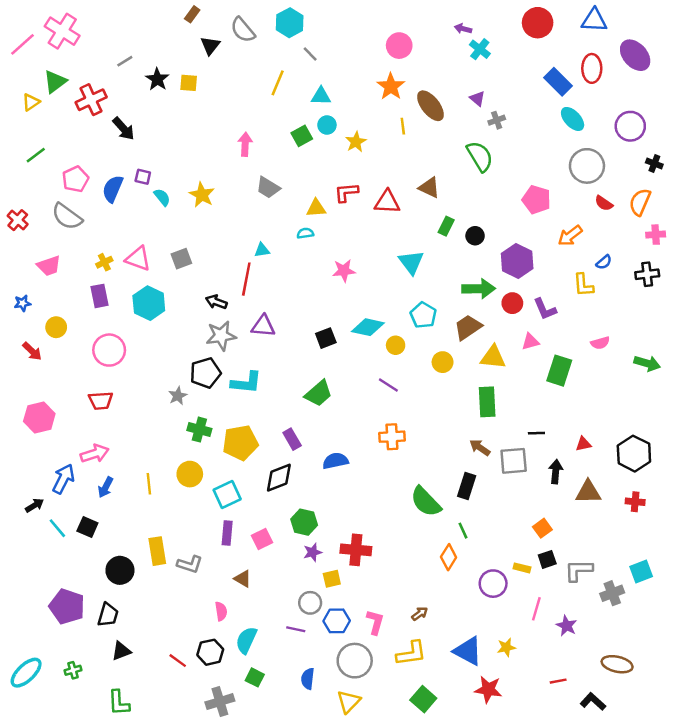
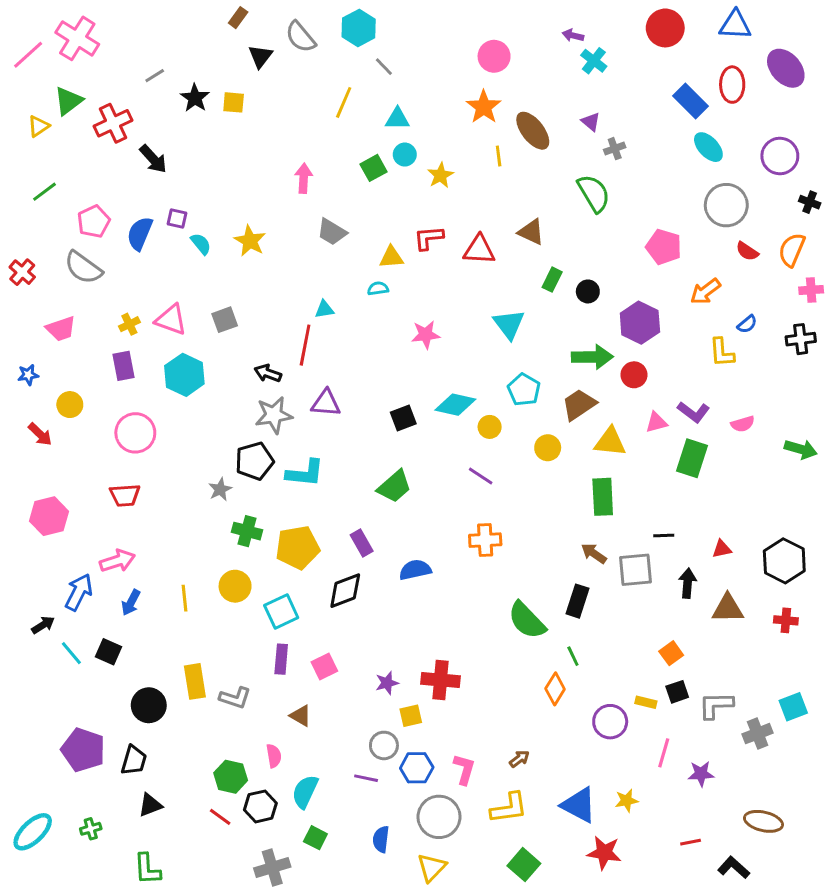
purple L-shape: (545, 309) -> (694, 412), moved, turned -30
green hexagon: (304, 522) -> (231, 777), moved
purple star: (566, 626) -> (701, 774), turned -30

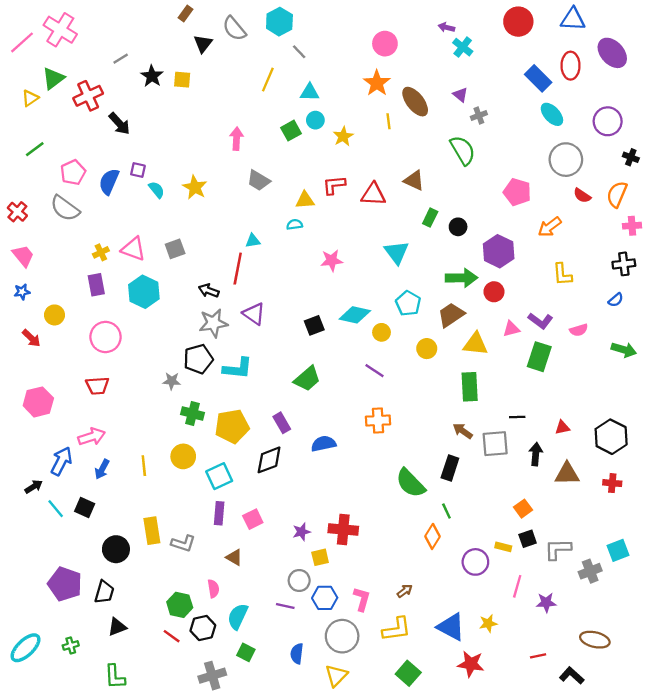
blue semicircle: (747, 324) -> (616, 300), moved
pink trapezoid: (61, 329) -> (23, 256), moved, turned -110
purple triangle: (326, 403) -> (254, 314), turned 30
gray star: (220, 489) -> (172, 381), turned 30

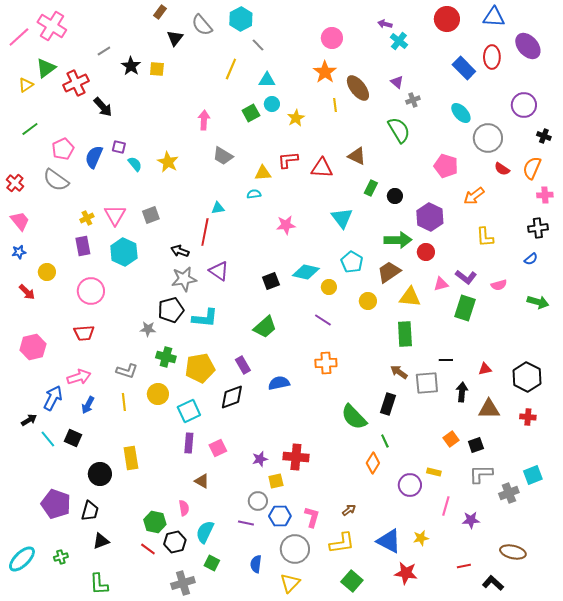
cyan ellipse: (552, 114) -> (461, 113), moved
pink triangle: (133, 249) -> (115, 215), turned 40
black square: (528, 539) -> (476, 445), moved
gray L-shape: (183, 543) -> (127, 371), moved

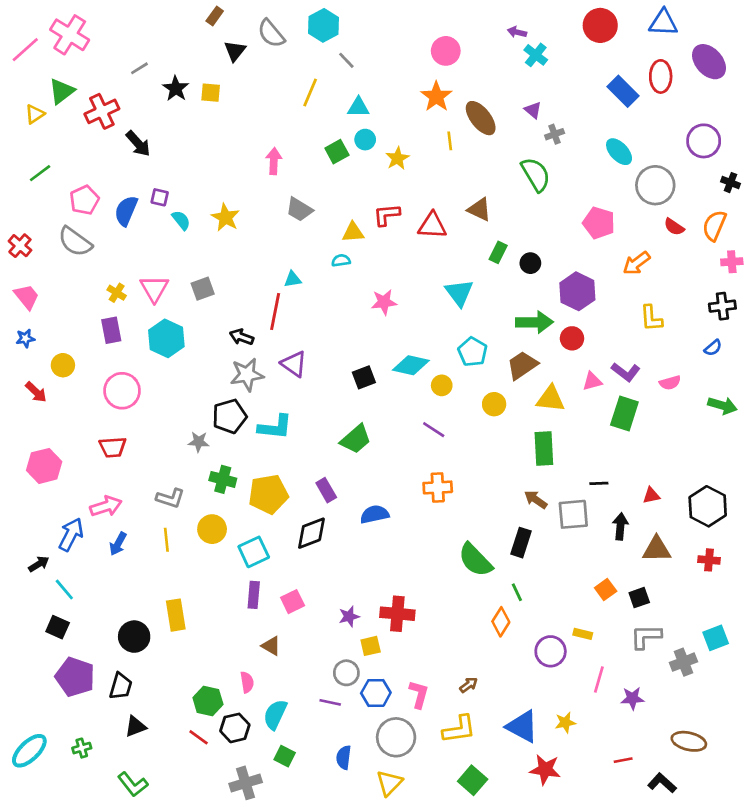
yellow cross: (87, 218) -> (117, 293), turned -32
black square: (73, 438) -> (58, 627), moved
green L-shape: (99, 584) -> (133, 784), turned -35

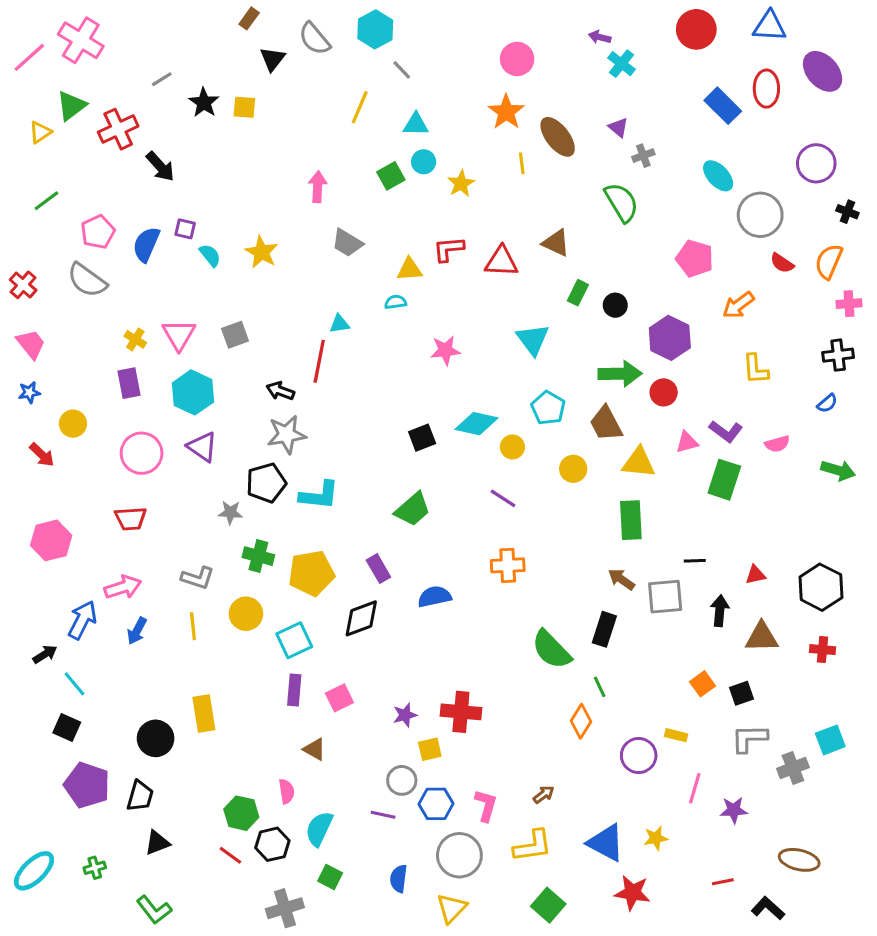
purple triangle: (294, 364) -> (202, 447), moved
brown trapezoid: (522, 365) -> (606, 424), turned -84

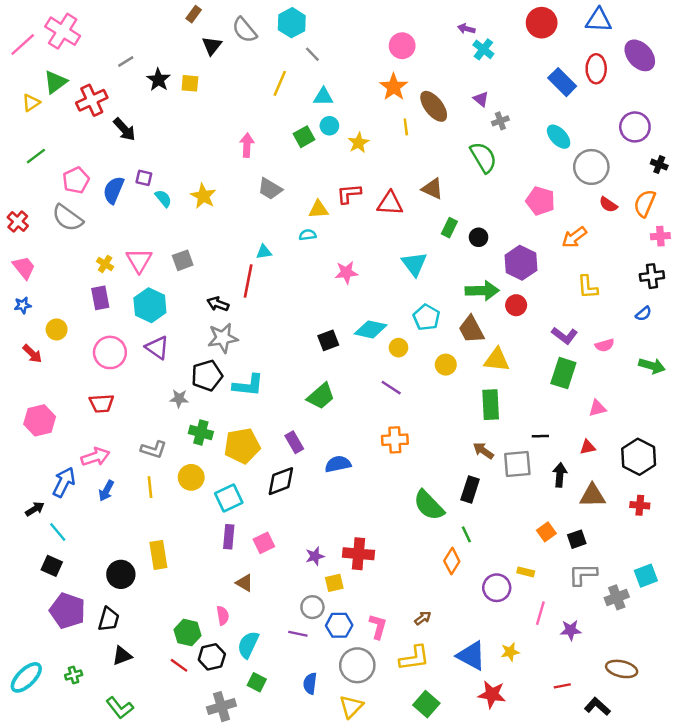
pink triangle: (687, 442) -> (597, 408), moved

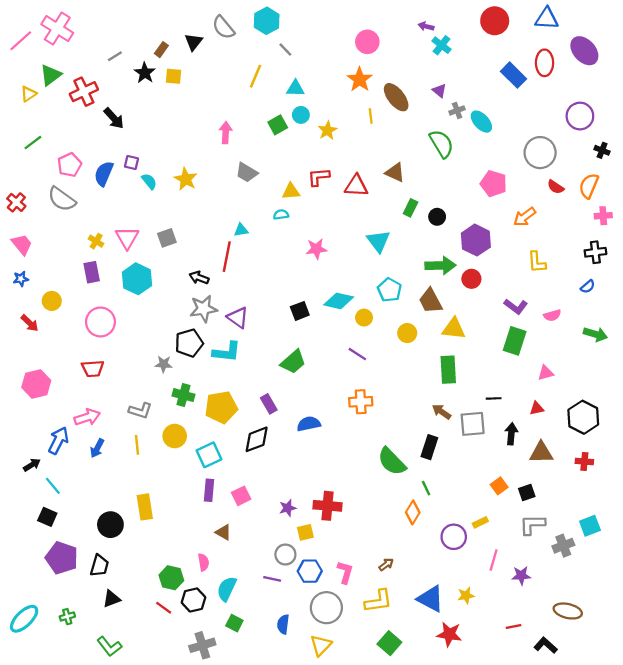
brown rectangle: (194, 14) -> (161, 50), moved
cyan ellipse: (559, 137) -> (481, 122), moved
purple triangle: (157, 348) -> (238, 318), moved
yellow rectangle: (526, 572) -> (480, 522), turned -40

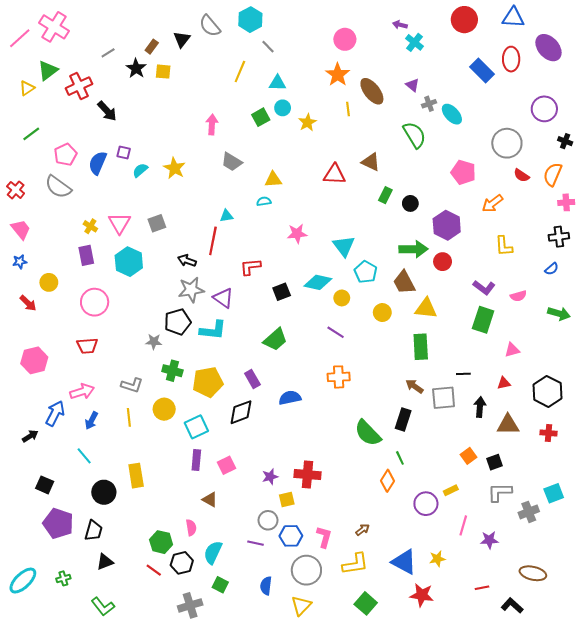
red L-shape: (319, 177) -> (250, 267), moved
cyan semicircle: (149, 181) -> (140, 170), turned -91
cyan triangle: (378, 241) -> (344, 246), moved
cyan line: (53, 486) -> (84, 456), moved

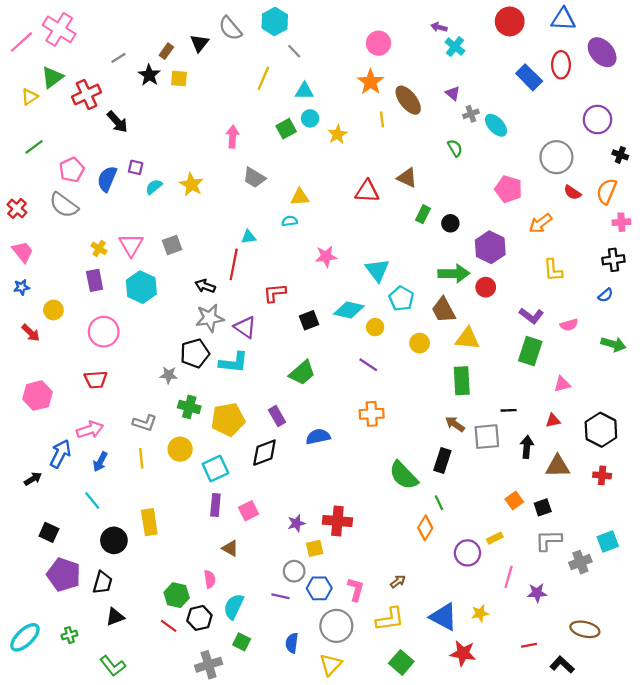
green semicircle: (414, 135) -> (455, 148), size x0.6

